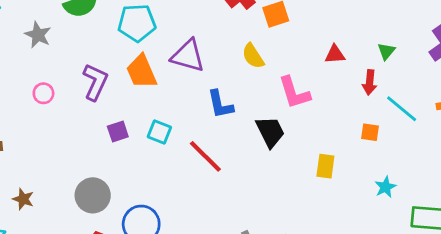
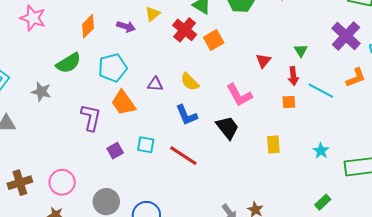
red triangle: (335, 54) -> (263, 61), turned -35
purple triangle: (188, 56) -> (155, 84), size x0.6
yellow semicircle: (253, 56) -> (190, 82), moved
pink circle: (43, 93) -> (62, 182), moved, size x1.6
orange square: (370, 132) -> (289, 102), moved

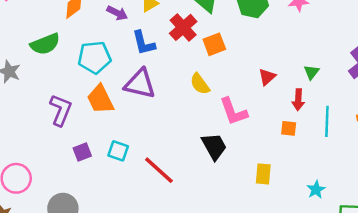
yellow semicircle: (190, 82) -> (200, 84), moved
purple triangle: (155, 84) -> (140, 84), size x1.8
cyan line: (321, 91) -> (327, 121), turned 55
blue L-shape: (186, 115) -> (144, 43), moved

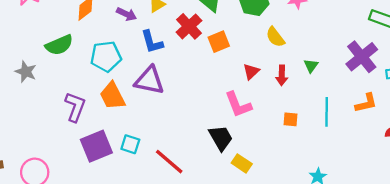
red triangle: (267, 77) -> (251, 72), moved
yellow semicircle: (200, 84) -> (275, 37), moved
red arrow: (298, 100) -> (282, 75), moved
purple square: (82, 152) -> (96, 146), size x1.8
yellow rectangle: (263, 174) -> (242, 163), moved, turned -60

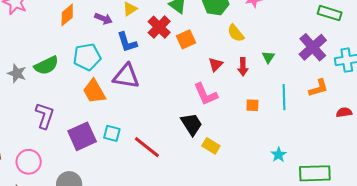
green semicircle: (59, 45) -> (46, 65), moved
purple L-shape: (75, 107) -> (45, 116), moved

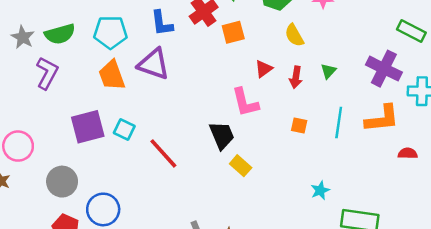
purple cross: (313, 47) -> (384, 69), turned -32
orange L-shape: (318, 88) -> (382, 119), size x1.4
purple L-shape: (45, 116) -> (47, 73), moved

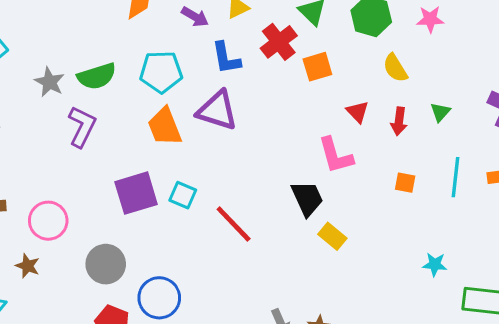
red triangle: (264, 69) -> (358, 112), turned -36
cyan star: (320, 190) -> (435, 264), turned 30

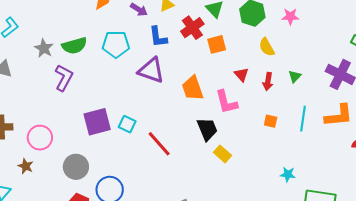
orange trapezoid: (165, 127) -> (193, 88), moved

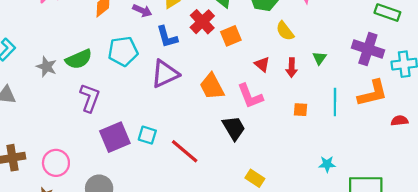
purple triangle: (151, 70) -> (165, 74), turned -36
purple L-shape: (64, 78) -> (90, 98), moved
yellow rectangle: (223, 154) -> (255, 178), moved

